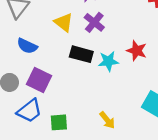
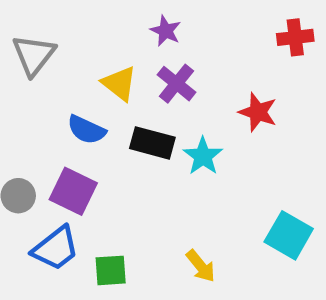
blue semicircle: (27, 46) -> (86, 130), moved
red star: (137, 51) -> (258, 112), moved
cyan star: (108, 61) -> (203, 156), turned -30

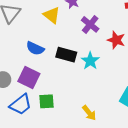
yellow triangle: (119, 84) -> (52, 15), moved
purple cross: (177, 84) -> (90, 24), moved
green square: (111, 270) -> (47, 101), moved

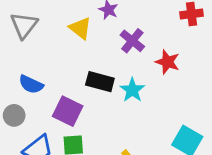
blue semicircle: (35, 48) -> (31, 84), moved
purple square: (29, 77) -> (68, 111), moved

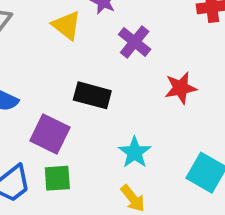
red star: (168, 62) -> (181, 88), moved, turned -30
cyan star: (132, 90) -> (135, 152), moved

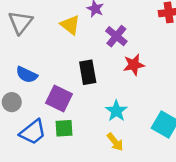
red star: (181, 88) -> (134, 65), moved
black rectangle: (92, 95) -> (88, 72), turned 65

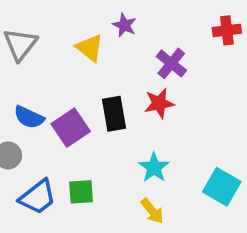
purple cross: (116, 36) -> (171, 63), moved
red star: (134, 65) -> (159, 103), moved
purple square: (59, 98) -> (71, 128), moved, turned 30

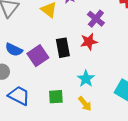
green square: (81, 192) -> (56, 97), moved
blue trapezoid: (38, 197) -> (19, 96), turned -115

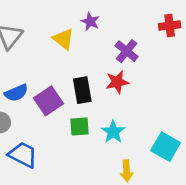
blue semicircle: (14, 50) -> (16, 93), turned -48
green square: (56, 97) -> (79, 126), moved
yellow arrow: (85, 104) -> (127, 171), moved, turned 35

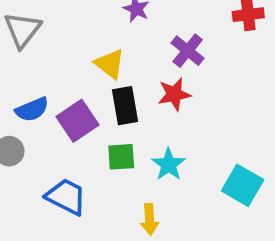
yellow triangle: (63, 39) -> (110, 64), moved
blue trapezoid: (23, 155) -> (66, 197), moved
yellow arrow: (127, 171) -> (150, 219), moved

